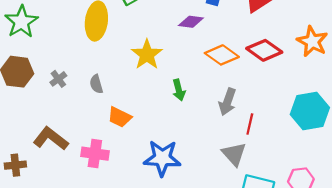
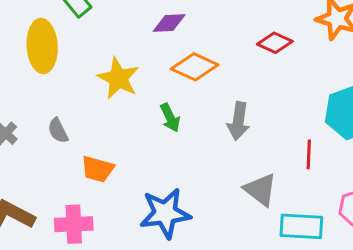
red diamond: (264, 50) -> (275, 43), size x0.7
orange diamond: (222, 55) -> (195, 67), moved
red line: (250, 124) -> (309, 154), moved

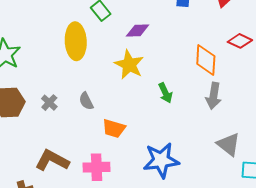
purple diamond: (169, 23) -> (138, 30), moved
orange diamond: (195, 67) -> (206, 60), moved, turned 68

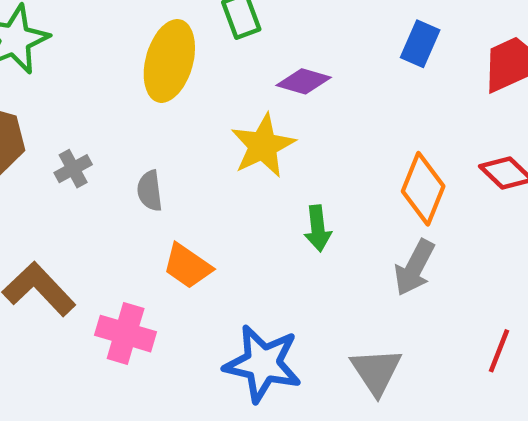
gray triangle: (229, 144) -> (376, 371), moved

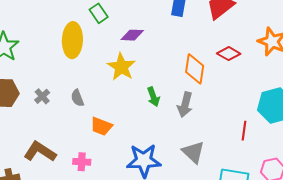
gray arrow: (414, 268) -> (185, 105), moved
pink cross: (126, 334) -> (82, 162), size x0.7

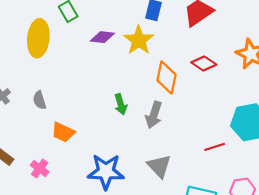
yellow star: (121, 67) -> (139, 40), moved
red line: (244, 131) -> (215, 147), turned 60
pink cross: (82, 162) -> (40, 168), turned 30

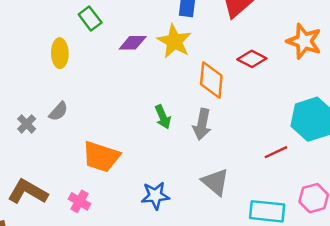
yellow ellipse: (38, 38) -> (60, 53), size x0.7
gray semicircle: (40, 100) -> (58, 111), moved, turned -114
orange trapezoid: (63, 132) -> (101, 157), size x1.4
blue star: (106, 172) -> (155, 196), size x0.7

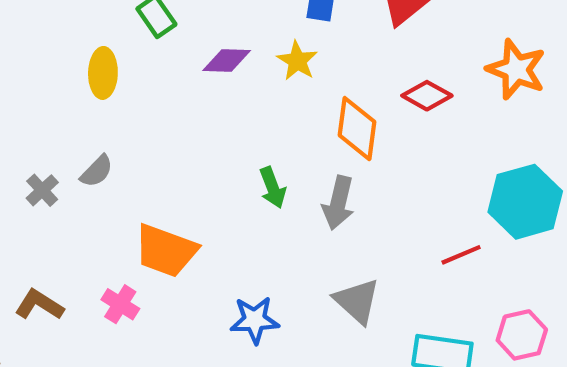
yellow star: (174, 41) -> (297, 61), size x0.7
brown L-shape: (28, 192) -> (39, 305), size x0.7
pink cross: (79, 201) -> (120, 304), moved

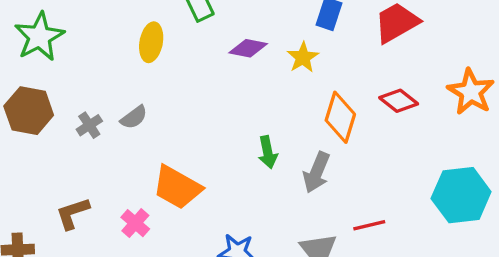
red line: (461, 255) -> (369, 225), moved
brown L-shape: (39, 305) -> (73, 213), turned -60

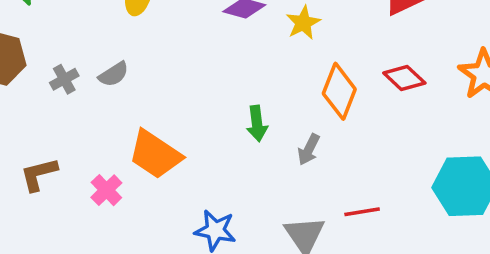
gray arrow: (317, 172) -> (309, 149), size x0.7

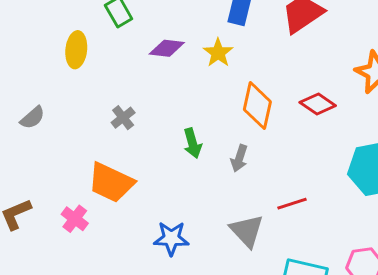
gray semicircle: (114, 74) -> (33, 118), moved
red diamond: (404, 78) -> (318, 104), moved
gray cross: (64, 79) -> (123, 118), moved

